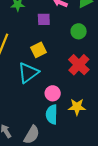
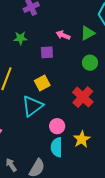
green circle: (79, 31) -> (90, 63), moved
yellow star: (77, 107) -> (82, 139), turned -30

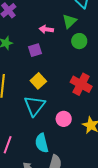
green circle: (90, 63) -> (79, 41), moved
cyan semicircle: (57, 147) -> (42, 143), moved

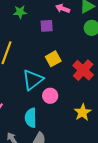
yellow square: (38, 81) -> (53, 59), moved
pink circle: (64, 119) -> (50, 96), moved

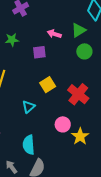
cyan triangle: (33, 80) -> (29, 107), size x0.6
pink circle: (50, 96) -> (63, 124), moved

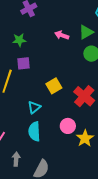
purple square: (39, 52) -> (23, 63), moved
cyan semicircle: (29, 145) -> (34, 131), moved
gray arrow: (12, 167) -> (16, 159), moved, turned 40

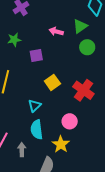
purple square: (23, 63) -> (36, 56), moved
yellow star: (85, 138) -> (61, 144), moved
gray arrow: (16, 159) -> (22, 150), moved

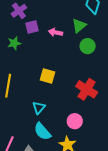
purple square: (36, 56) -> (32, 27), moved
yellow square: (52, 82) -> (48, 76), moved, turned -35
cyan semicircle: (37, 130) -> (42, 131), turned -30

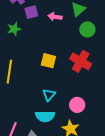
red cross: (87, 89) -> (81, 61), moved
cyan triangle: (39, 108) -> (49, 95), moved
cyan semicircle: (42, 131) -> (45, 116), turned -48

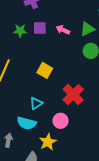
purple square: (31, 12) -> (40, 28), moved
red cross: (81, 61) -> (73, 95), moved

